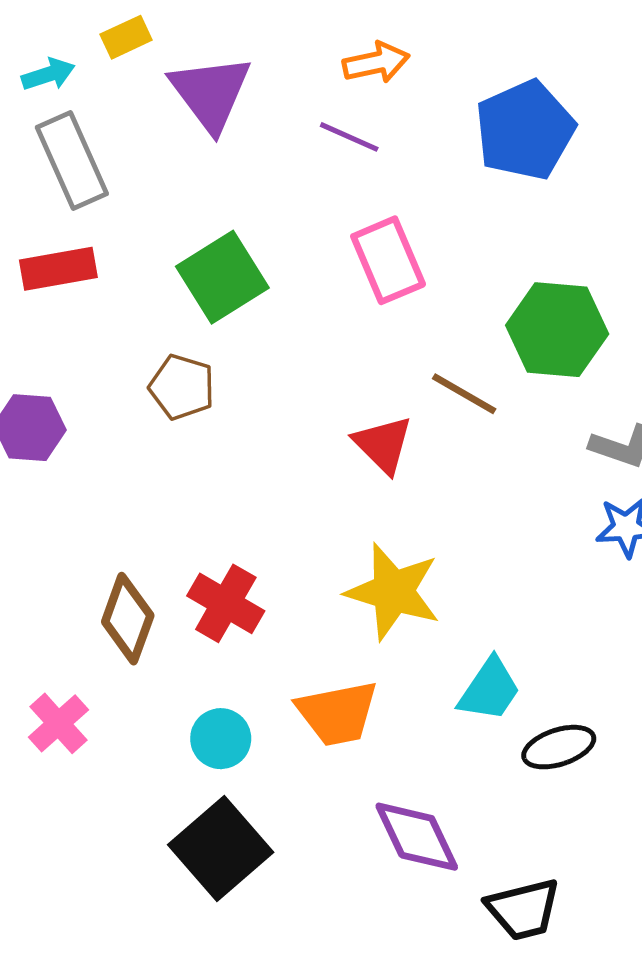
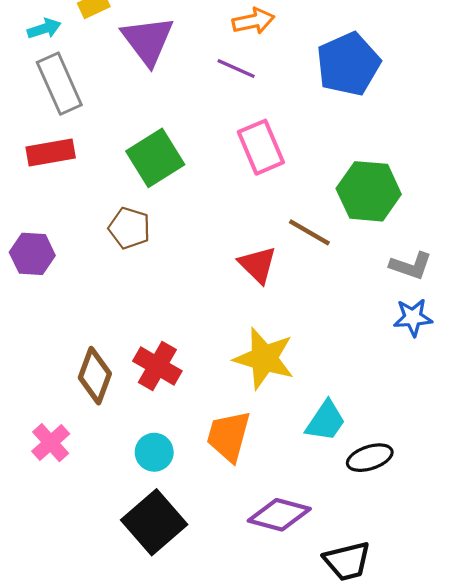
orange trapezoid: (337, 713) -> (229, 436), turned 116
purple diamond: (417, 837) -> (279, 515), turned -50

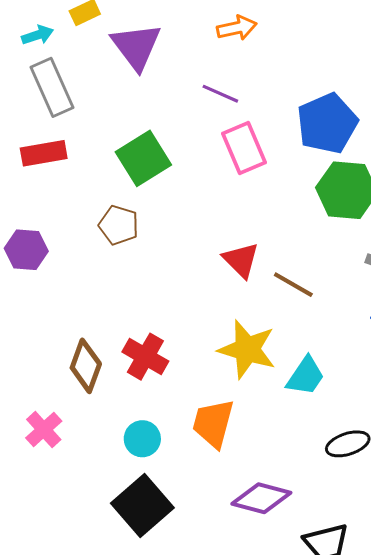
blue pentagon: (348, 64) -> (327, 123), moved
purple line: (236, 68) -> (220, 94), moved
brown line: (309, 232) -> (293, 285), moved
cyan trapezoid: (326, 421) -> (306, 376), moved

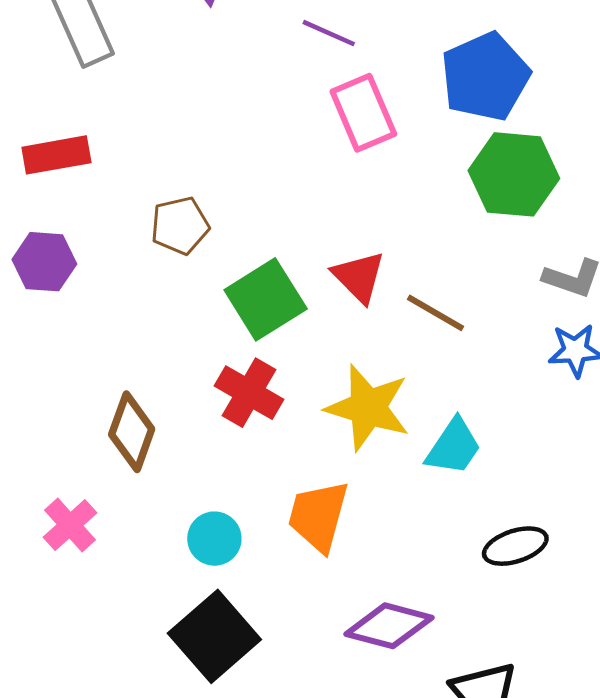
red rectangle: (44, 153) -> (56, 155), moved
green square: (143, 158) -> (266, 299), moved
brown pentagon: (119, 225) -> (180, 226), turned -30
red cross: (145, 357) -> (249, 393), moved

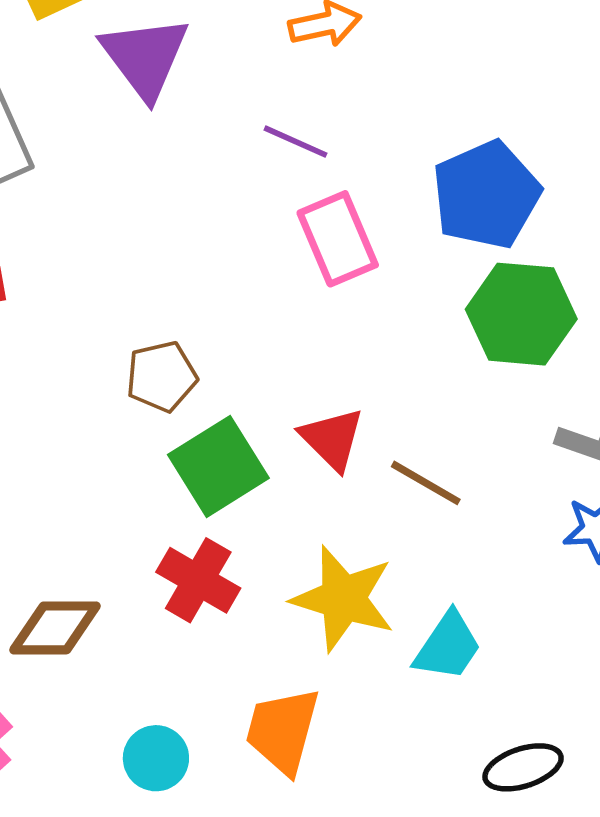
brown pentagon: (180, 226) -> (161, 376), moved
brown diamond: (132, 432) -> (55, 628), turned 70

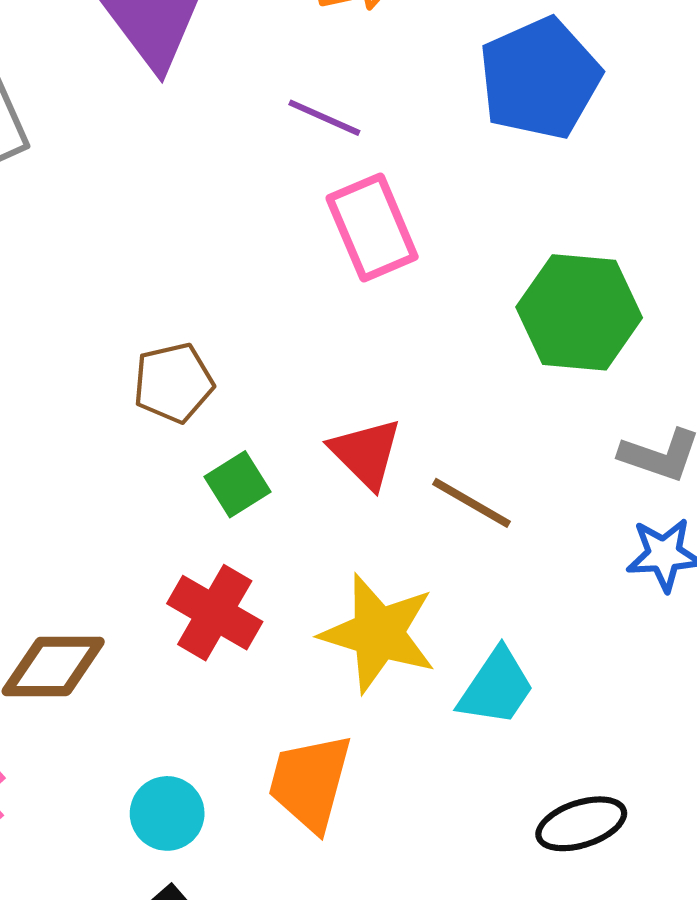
blue pentagon: (486, 195) -> (540, 78), moved
green square: (218, 466) -> (238, 484), size x0.6

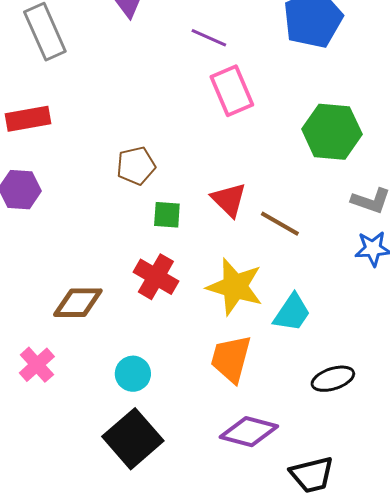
green square: (238, 484) -> (167, 215), turned 36
orange trapezoid: (310, 782) -> (231, 359), moved

